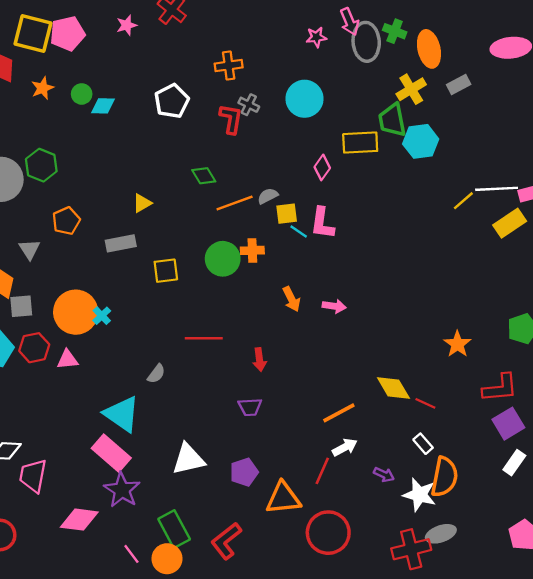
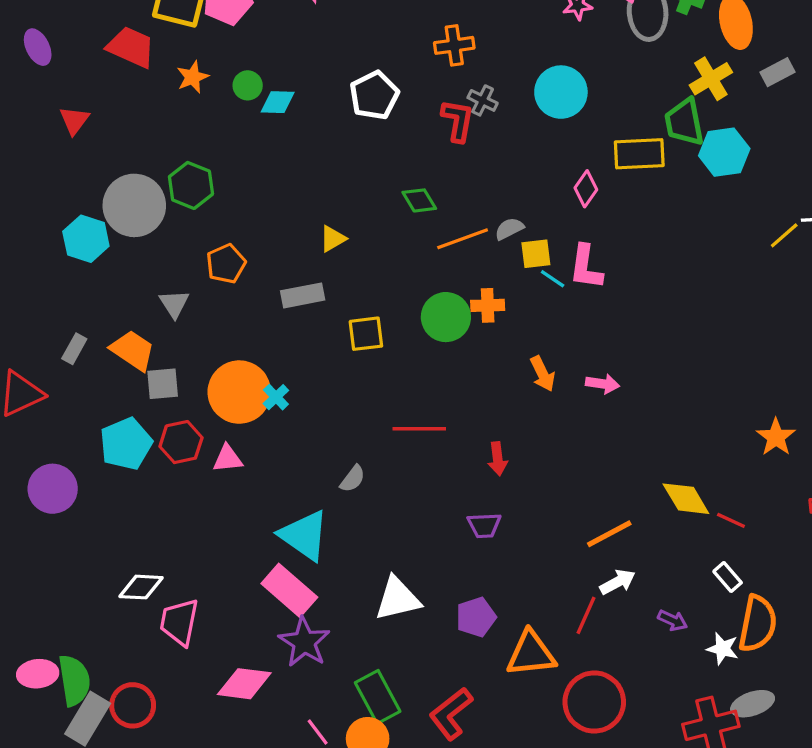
white star: (419, 495) -> (723, 649), size x0.7

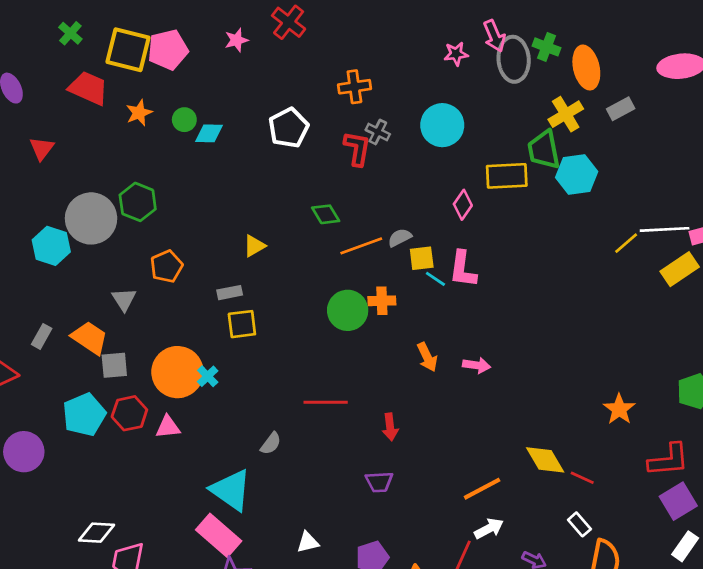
gray rectangle: (303, 295) -> (230, 293), size x0.7
yellow square: (366, 334) -> (242, 324), moved
white triangle: (398, 599) -> (308, 542), size x0.6

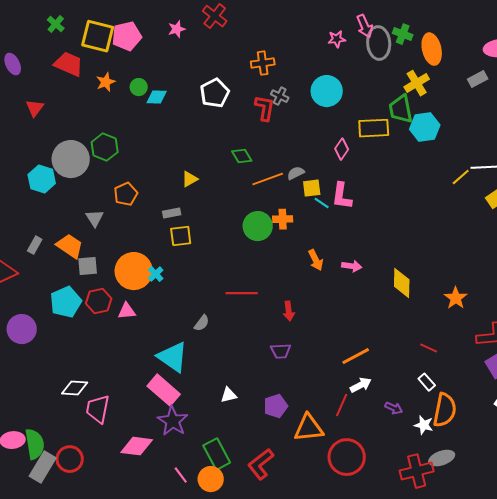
gray rectangle: (621, 109) -> (478, 79), moved
yellow diamond: (545, 460) -> (402, 283), moved, turned 32

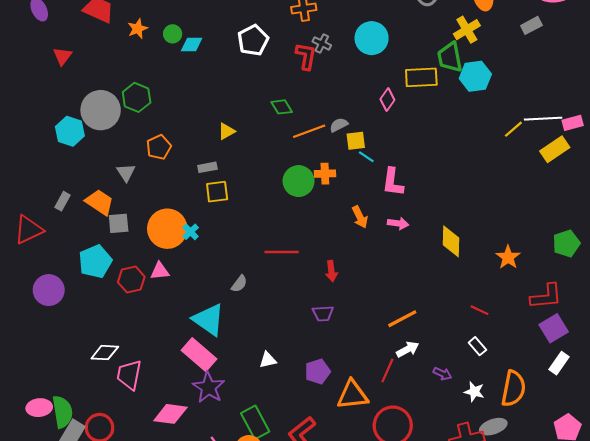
pink L-shape: (342, 196) -> (393, 182), moved
red hexagon: (99, 301) -> (131, 279), moved
orange semicircle: (445, 410) -> (513, 389), moved

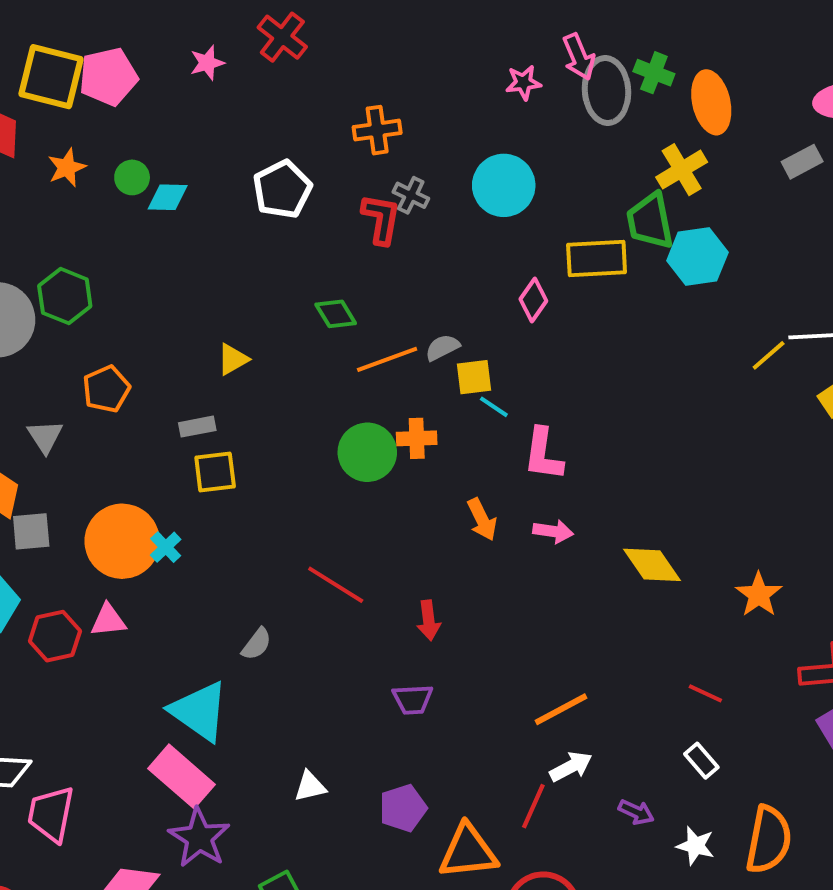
yellow diamond: (451, 241) -> (652, 565), turned -36
red line: (282, 252) -> (336, 585), turned 32

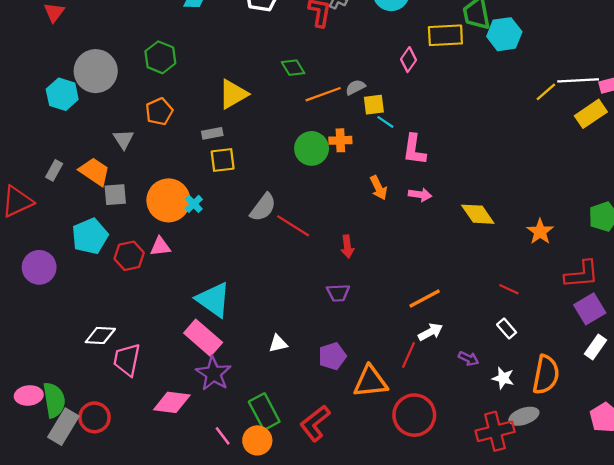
green hexagon: (65, 296) -> (160, 57), moved
yellow triangle: (233, 359) -> (233, 94), size x1.6
gray semicircle: (257, 644) -> (263, 207), moved, size x1.5

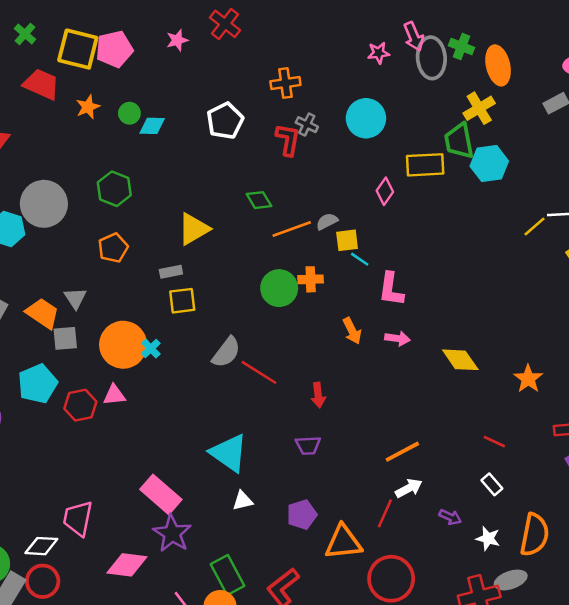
gray triangle: (123, 139) -> (75, 298), moved
cyan triangle: (213, 300) -> (229, 453), moved
white diamond: (100, 335) -> (41, 546), moved

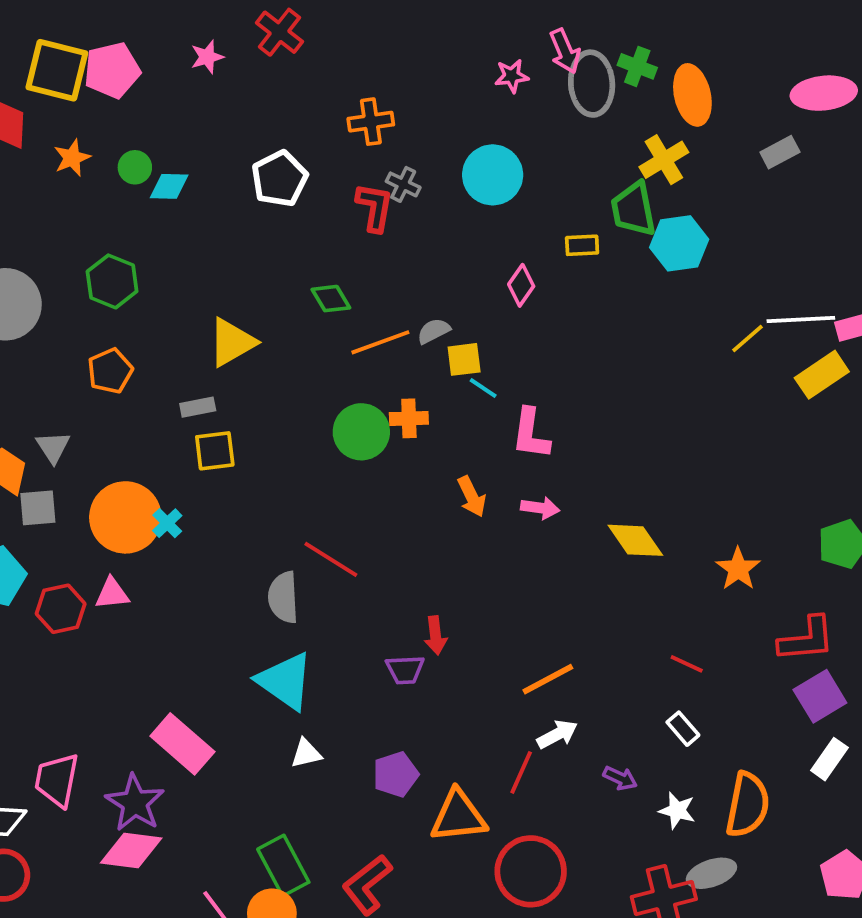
yellow rectangle: (425, 165) -> (582, 245), size x0.6
gray semicircle: (226, 352) -> (283, 597), moved, turned 140
red arrow: (318, 395) -> (436, 635), moved
purple star: (172, 533) -> (135, 803), moved

